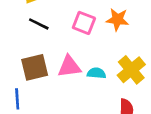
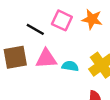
black line: (39, 24) -> (35, 29), moved

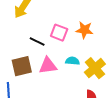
cyan semicircle: (70, 66) -> (72, 61), moved

